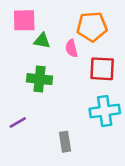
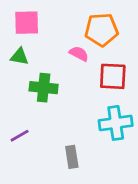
green triangle: (42, 41) -> (20, 57), moved
pink semicircle: (71, 48) -> (79, 54), turned 132

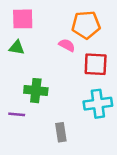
green cross: (44, 88) -> (36, 91), moved
purple line: (20, 136) -> (17, 114), turned 35

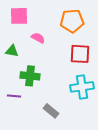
pink semicircle: (67, 45) -> (38, 38), moved
green triangle: (17, 48) -> (12, 51), moved
gray rectangle: (61, 132) -> (51, 111), turned -42

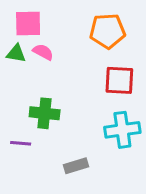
pink semicircle: (38, 38) -> (43, 52), moved
green triangle: (12, 51) -> (16, 53), moved
gray rectangle: (51, 111) -> (76, 166), turned -56

